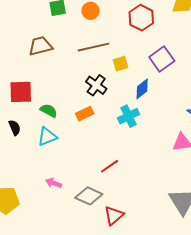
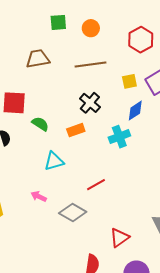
yellow square: (121, 64) -> (129, 81), moved
cyan triangle: (47, 137) -> (54, 161), moved
red triangle: (114, 215) -> (120, 238), moved

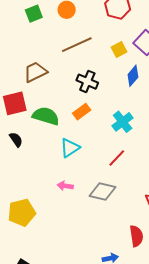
brown trapezoid: (38, 59) -> (35, 72), moved
green semicircle: (40, 124) -> (46, 116), size x1.5
cyan cross: (119, 137) -> (123, 122), moved

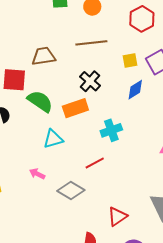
orange rectangle: (82, 112) -> (75, 108), size x1.4

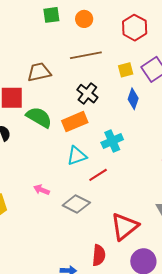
blue diamond: (135, 90) -> (133, 99), turned -35
cyan triangle: (53, 139) -> (77, 156), moved
red triangle: (117, 216) -> (124, 226), size x1.4

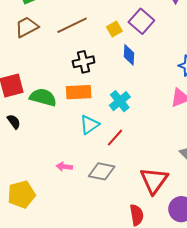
brown trapezoid: (39, 72) -> (27, 27), moved
black cross: (87, 94) -> (84, 62), turned -35
orange rectangle: (75, 122) -> (79, 92), turned 35

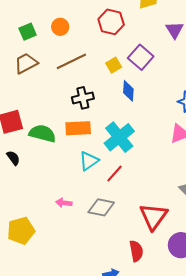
cyan cross: (120, 101) -> (119, 137), size x1.4

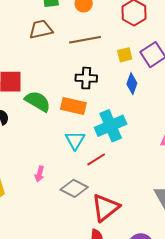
cyan triangle: (89, 161) -> (75, 140), turned -40
pink arrow: (64, 203) -> (39, 174), turned -98
red triangle: (154, 216) -> (105, 208), moved

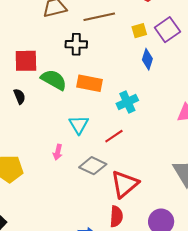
black cross: (86, 78) -> (76, 44), moved
cyan cross: (111, 126) -> (127, 102), size x0.7
cyan triangle: (75, 140) -> (79, 125), moved

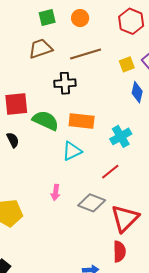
cyan triangle: (79, 125) -> (72, 151), moved, turned 40

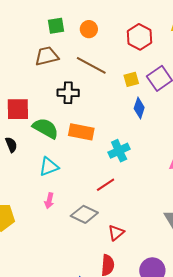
brown line: (86, 54) -> (91, 65), turned 40
cyan triangle: (72, 151) -> (49, 167), moved
red triangle: (125, 218) -> (116, 233), size x0.6

